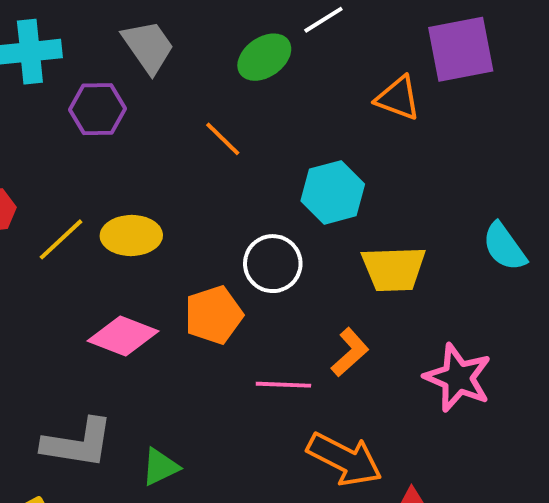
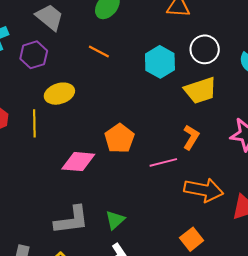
yellow ellipse: (131, 236) -> (59, 94), moved
yellow line: (61, 239) -> (34, 123), turned -32
white circle: (273, 264) -> (205, 49), moved

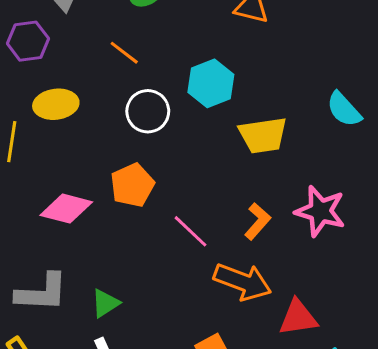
white circle: (205, 49) -> (148, 111), moved
orange L-shape: (191, 137) -> (258, 221), moved
pink line: (163, 162) -> (190, 231), turned 48

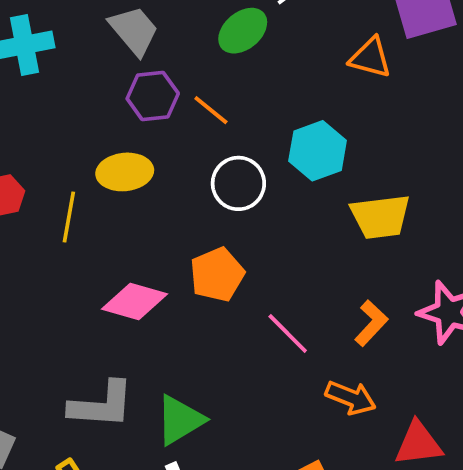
purple hexagon: (28, 41) -> (153, 96), moved
orange arrow: (243, 282) -> (351, 398), size x0.7
green triangle: (105, 303) -> (180, 420), size x1.4

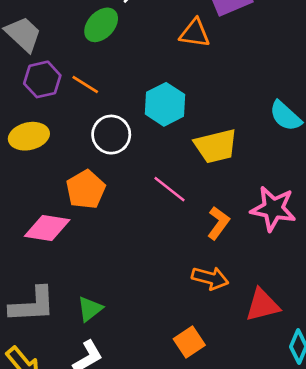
orange pentagon: (217, 275) -> (86, 189), moved
pink line: (288, 334) -> (169, 189), moved
green triangle: (180, 420) -> (90, 309), size x0.7

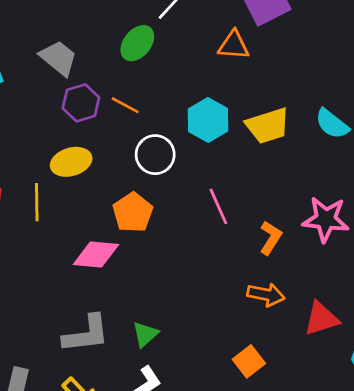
yellow trapezoid: (216, 146) -> (268, 126), moved
pink line: (169, 189) -> (218, 206), turned 32

